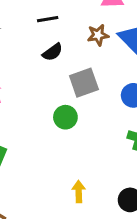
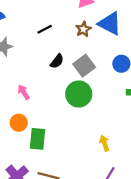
black semicircle: (52, 52) -> (57, 61), moved
green circle: (65, 117) -> (79, 94), size x1.5

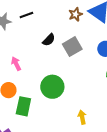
black line: (45, 29) -> (26, 15), moved
green circle: (79, 94) -> (52, 87), moved

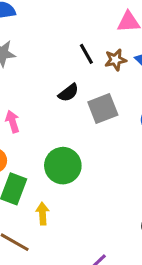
black line: (26, 15) -> (86, 54), moved, turned 72
yellow arrow: (82, 117) -> (43, 214), moved

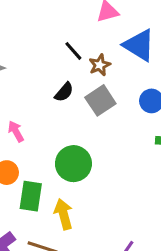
brown star: (115, 60) -> (100, 65), moved
yellow arrow: (43, 214) -> (64, 214), size x1.4

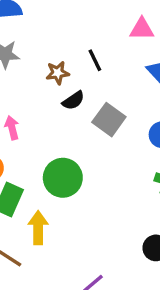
brown star: (100, 65) -> (58, 73), moved
gray square: (100, 100) -> (109, 120), turned -36

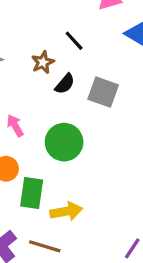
green circle: (63, 178) -> (64, 142), moved
yellow arrow: (38, 228) -> (66, 211), turned 96

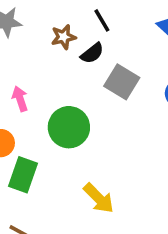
black semicircle: (65, 84) -> (92, 53), moved
yellow arrow: (66, 211) -> (99, 198), moved, turned 44

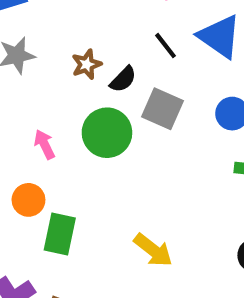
black line: (102, 20) -> (165, 46), moved
green circle: (69, 127) -> (107, 133), moved

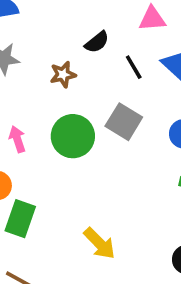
black semicircle: (123, 79) -> (97, 42), moved

